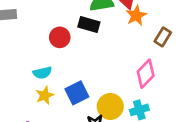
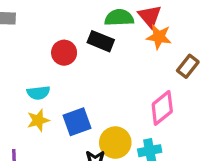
orange star: (136, 15) -> (159, 37), turned 30

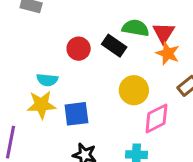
yellow star: (38, 120) -> (41, 105), size x1.4
yellow circle: (115, 143) -> (134, 90), moved

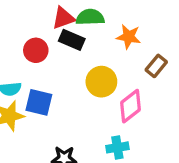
red triangle: (164, 33) -> (63, 18), moved, turned 50
blue square: (76, 114) -> (39, 102), moved, turned 32

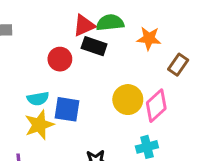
yellow circle: (101, 82) -> (128, 100), moved

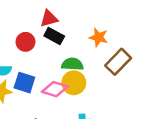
green semicircle: (110, 23) -> (72, 64), moved
brown rectangle: (178, 65) -> (118, 62), size x1.5
pink diamond: (156, 106) -> (55, 89), moved, turned 50

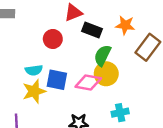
black rectangle: (54, 36) -> (92, 30), moved
green semicircle: (72, 64) -> (102, 55), turned -60

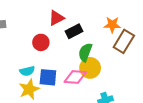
orange star: (125, 25) -> (112, 25), moved
black rectangle: (92, 30) -> (74, 31), turned -42

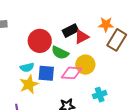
red triangle: (56, 18) -> (82, 37), moved
red circle: (41, 42) -> (40, 41), size x1.5
green semicircle: (85, 52) -> (60, 53), moved, turned -84

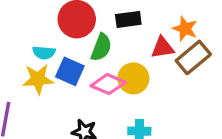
red triangle: (82, 37) -> (163, 48), moved
green semicircle: (60, 53) -> (101, 47), turned -114

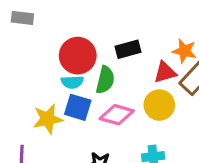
cyan semicircle: (44, 53) -> (72, 82), moved
yellow circle: (133, 78) -> (159, 105), moved

